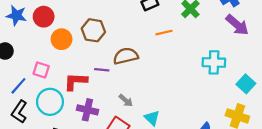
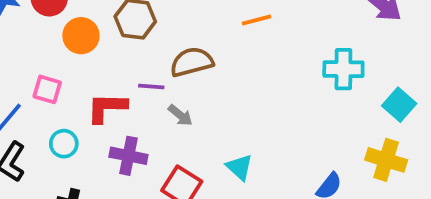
gray arrow: (126, 100) -> (180, 115), moved
cyan circle: (50, 102) -> (64, 144), size x0.6

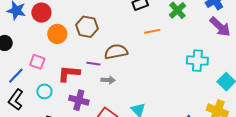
gray arrow: (180, 115) -> (108, 80), turned -40

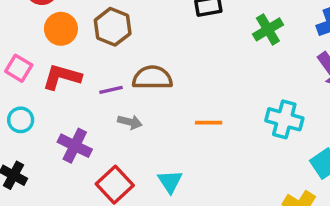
orange line: (152, 31) -> (209, 123), moved
purple line: (93, 64) -> (111, 90), turned -32
red L-shape: (69, 74) -> (62, 77), moved

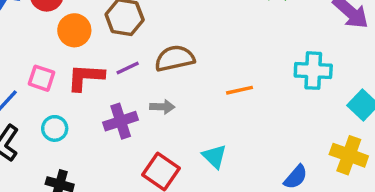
purple line: (111, 90) -> (128, 68), moved
purple cross: (75, 146) -> (121, 121), moved, turned -32

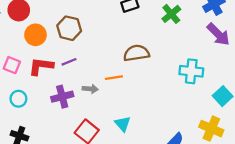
brown semicircle: (175, 58) -> (136, 53), moved
orange line: (239, 90) -> (114, 78), moved

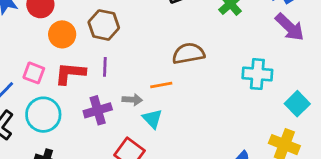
purple line: (69, 62) -> (105, 67), turned -64
cyan circle: (18, 99) -> (43, 115), size x1.6
cyan triangle: (123, 124) -> (152, 119), moved

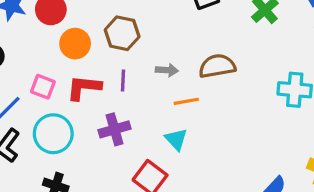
gray arrow: (132, 100) -> (167, 70), moved

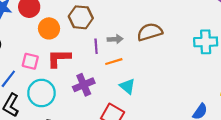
purple line: (123, 80) -> (96, 46), moved
orange line: (186, 101) -> (114, 62), moved

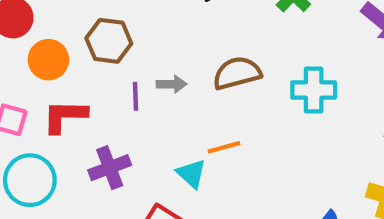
cyan cross: (206, 42) -> (314, 90), moved
orange line: (114, 62) -> (224, 147), moved

